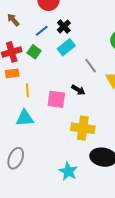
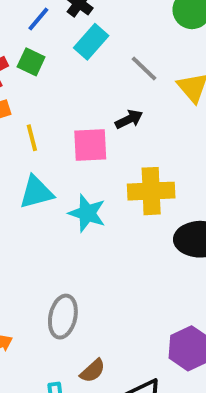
black arrow: (78, 90) -> (129, 119), turned -48
gray ellipse: (16, 158) -> (63, 317), moved
cyan star: (68, 171) -> (87, 213), moved

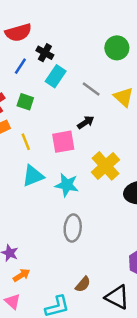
green square: (31, 62) -> (25, 102), moved
yellow cross: (151, 191) -> (105, 166), turned -32
gray ellipse: (63, 317) -> (73, 228), moved

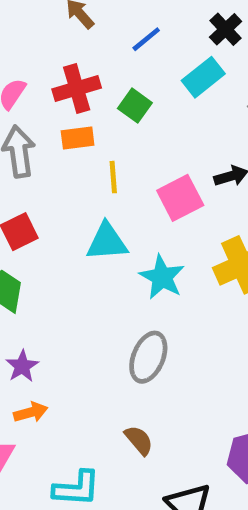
black cross: (45, 53) -> (226, 29), moved
pink square: (63, 142) -> (180, 198), turned -35
brown semicircle: (83, 284) -> (139, 440), moved, turned -98

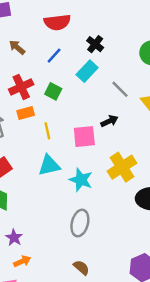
pink square: (180, 198) -> (84, 137), turned 30

